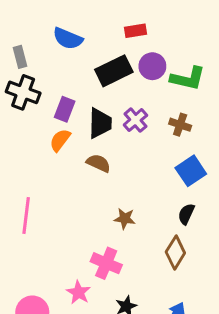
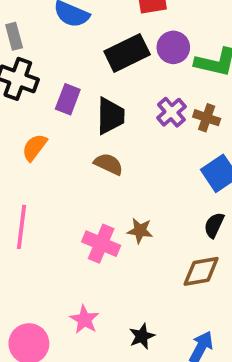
purple cross: (135, 120) -> (171, 112), moved
orange semicircle: (60, 140) -> (34, 147), moved
brown diamond: (175, 252) -> (201, 271), turned 48
pink cross: (106, 263) -> (101, 244), moved

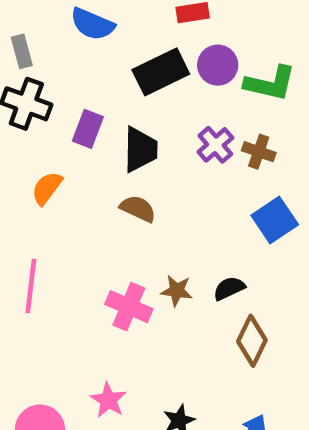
black semicircle: (214, 225) -> (229, 288), moved, turned 40
brown diamond: (201, 271) -> (252, 341), turned -54

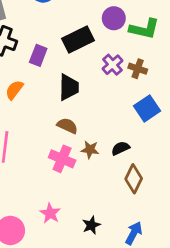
black rectangle: (161, 72) -> (78, 39), moved
black trapezoid: (140, 149) -> (69, 87), moved
brown semicircle: (138, 209) -> (67, 126), moved

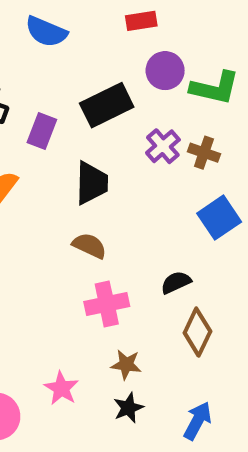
brown star: (90, 150) -> (126, 365), moved
pink cross: (62, 159) -> (107, 304), moved, turned -35

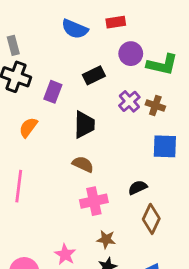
blue semicircle: (46, 32) -> (75, 29), moved
black rectangle: (107, 105) -> (94, 75), size x0.7
blue square: (219, 218) -> (165, 146), turned 36

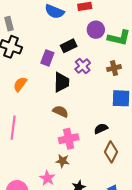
purple rectangle: (53, 92) -> (47, 58), moved
purple cross: (129, 101) -> (83, 66), moved
brown cross: (155, 105) -> (114, 68), turned -32
brown star: (106, 239) -> (63, 161), moved

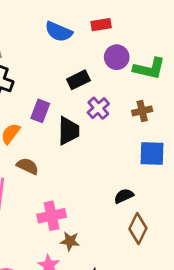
purple rectangle: (47, 58) -> (40, 111), moved
brown semicircle: (60, 111) -> (27, 166), moved
pink cross: (69, 139) -> (52, 216), moved

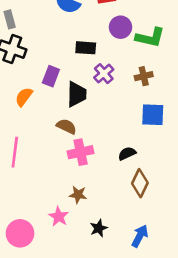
black rectangle: (78, 80) -> (86, 48), turned 30
brown semicircle: (27, 166) -> (66, 126), moved
pink cross: (52, 216) -> (81, 152), moved

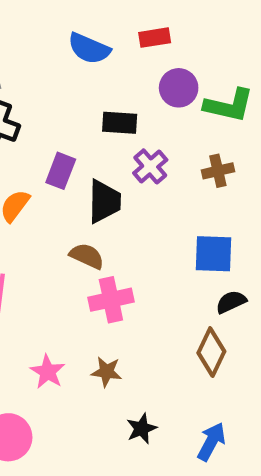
blue square: (153, 115) -> (214, 254), moved
black semicircle: (127, 153) -> (231, 302), moved
pink star: (59, 217) -> (48, 372), moved

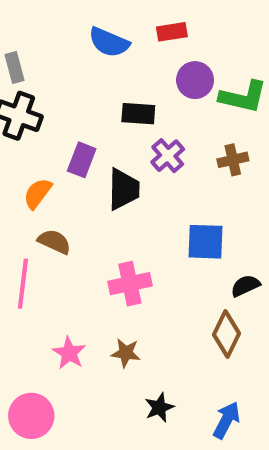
blue square: (214, 254) -> (206, 242), moved
brown semicircle: (87, 256) -> (54, 242), moved

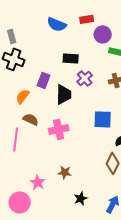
purple circle: (195, 80) -> (103, 34), moved
pink cross: (130, 284) -> (59, 129), moved
pink star: (69, 353) -> (38, 182), moved

